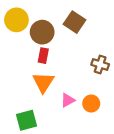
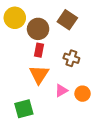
brown cross: (100, 64) -> (71, 58), moved

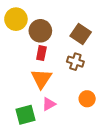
brown square: (67, 20) -> (81, 34), moved
pink triangle: (61, 91) -> (49, 104), moved

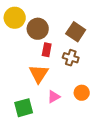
red rectangle: (41, 53) -> (47, 50), moved
pink triangle: (49, 104) -> (54, 97), moved

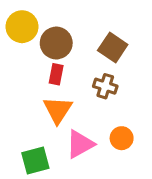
red rectangle: (47, 50) -> (56, 74), moved
pink triangle: (54, 97) -> (80, 144), size x1.5

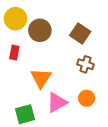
red rectangle: (56, 74) -> (14, 53), moved
brown cross: (105, 86) -> (85, 64), moved

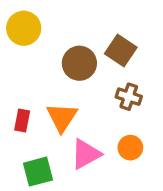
brown circle: (40, 30) -> (79, 63), moved
red rectangle: (14, 53) -> (22, 121), moved

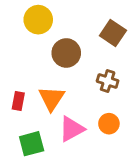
yellow circle: (24, 28) -> (38, 20), moved
brown square: (121, 51) -> (113, 33), moved

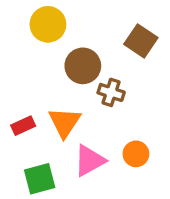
brown cross: (108, 81) -> (111, 92), moved
red rectangle: (18, 101) -> (23, 126), turned 54

